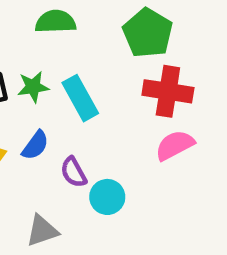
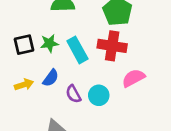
red cross: (168, 91) -> (112, 46), moved
cyan circle: (107, 197) -> (99, 95), moved

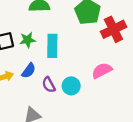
red cross: (112, 46) -> (114, 29), moved, turned -35
cyan rectangle: (77, 50) -> (52, 46), turned 30

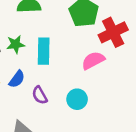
pink semicircle: (102, 71) -> (93, 60), moved
cyan circle: (71, 86) -> (77, 99), moved

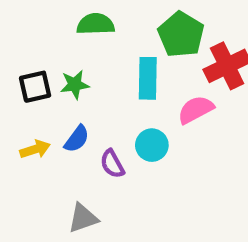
cyan rectangle: (44, 51) -> (148, 78), moved
cyan circle: (77, 99) -> (152, 145), moved

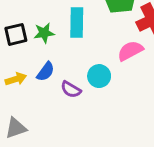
cyan rectangle: (148, 78) -> (77, 23), moved
purple semicircle: (112, 164) -> (71, 89), turned -30
gray triangle: (83, 218) -> (16, 128), moved

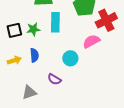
blue semicircle: (46, 72) -> (34, 55), turned -40
purple semicircle: (71, 89) -> (54, 79), moved
gray triangle: (16, 128) -> (29, 92), moved

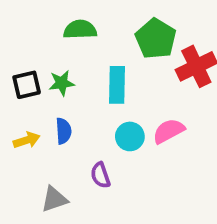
cyan rectangle: (55, 22) -> (117, 85), moved
pink semicircle: (91, 41) -> (169, 131), moved
purple semicircle: (54, 79) -> (100, 175), turned 40

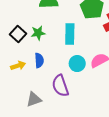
black square: (27, 85) -> (18, 34), turned -35
purple semicircle: (100, 175) -> (60, 86), size x1.5

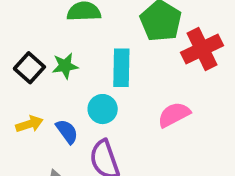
blue semicircle: (39, 60) -> (67, 132), moved, turned -32
cyan circle: (77, 64) -> (103, 109), moved

